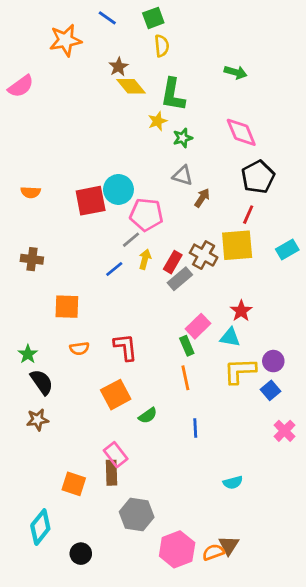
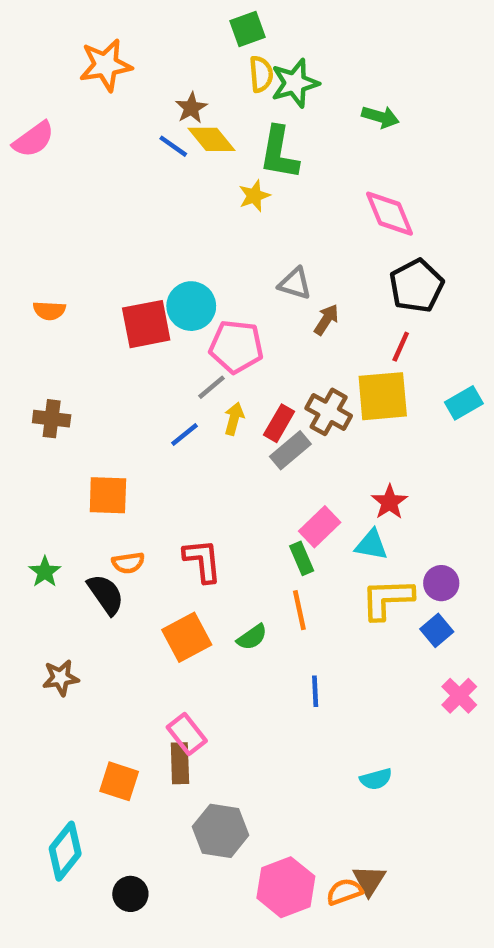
blue line: (107, 18) -> (173, 146), moved
green star: (183, 138) -> (295, 83), moved, size x1.5
black semicircle: (42, 382) -> (106, 594), moved
green semicircle: (148, 415) -> (252, 637), moved

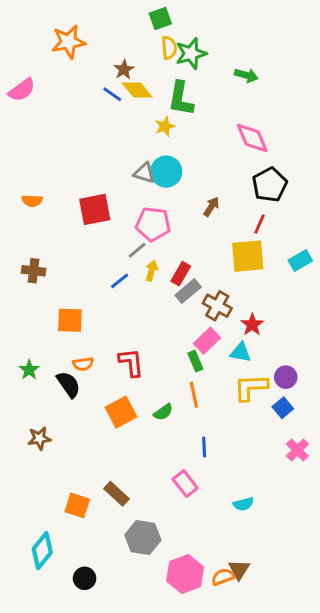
gray triangle: (295, 284) -> (144, 173), moved
cyan circle: (191, 306) -> (166, 172), moved
brown cross: (329, 412) -> (217, 306), moved
pink rectangle: (187, 734) -> (185, 484), moved
brown rectangle: (180, 763) -> (117, 494), turned -45

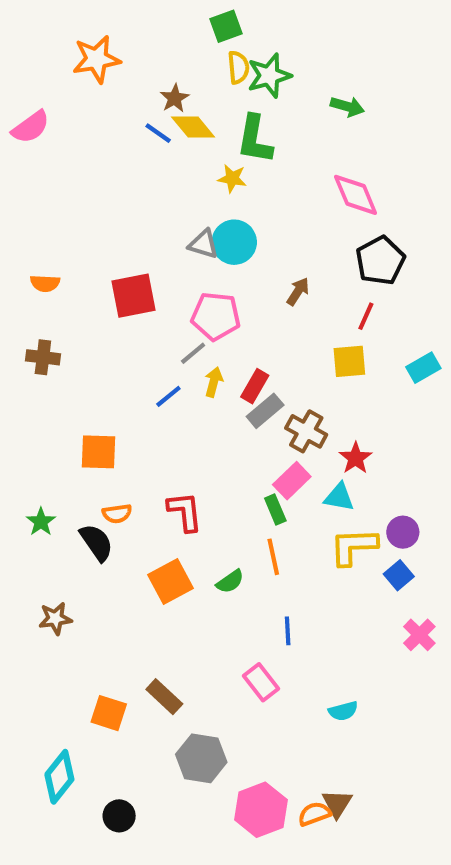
yellow star: (165, 126) -> (232, 178), turned 30
yellow square: (248, 256) -> (349, 361), size x0.7
brown cross: (34, 271) -> (43, 357), moved

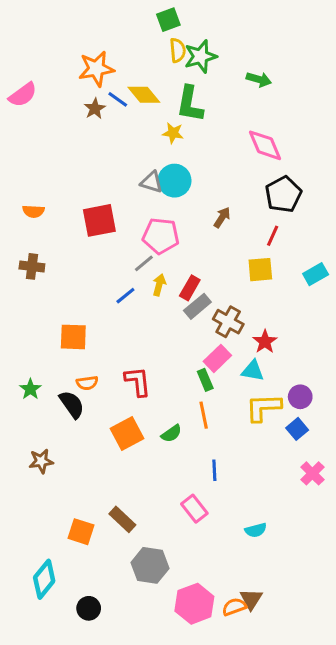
orange star: (96, 59) -> (96, 69), moved
brown star: (175, 98) -> (95, 109), moved

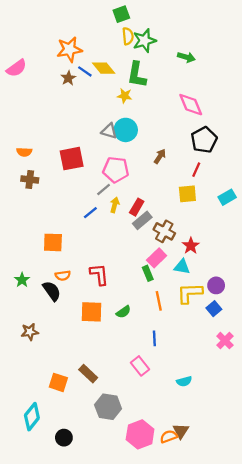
brown cross: (32, 266) -> (30, 180), moved
orange line: (204, 415) -> (159, 301), moved
orange square: (127, 434) -> (91, 312), turned 30

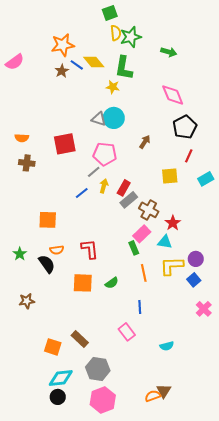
red line: (196, 170) -> (189, 156), moved
cyan diamond: (32, 417) -> (61, 378), moved, turned 45
pink hexagon: (140, 434) -> (103, 400), moved

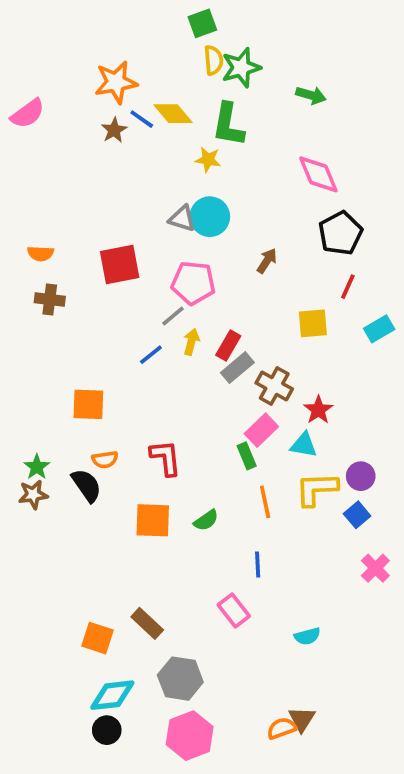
brown star: (27, 301) -> (33, 495), moved

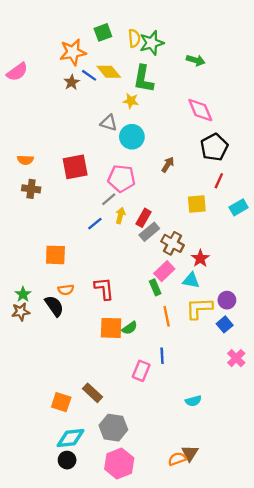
green square: (202, 23) -> (103, 32), moved
gray triangle: (182, 218) -> (109, 123), moved
orange square: (153, 520) -> (111, 328), moved
pink rectangle: (234, 610) -> (141, 371), moved, turned 60

